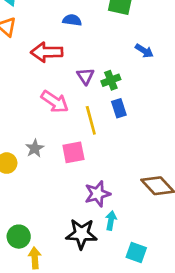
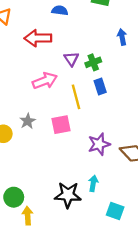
blue arrow: (144, 51) -> (122, 37), turned -133
pink arrow: (55, 102) -> (45, 81), turned -55
purple star: (98, 194) -> (99, 144), moved

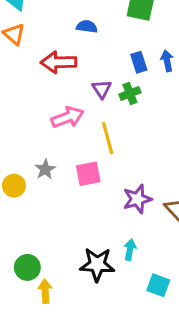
blue rectangle: (100, 87) -> (139, 62), moved

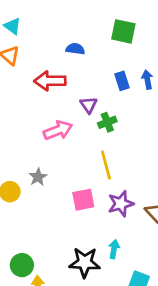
green cross: (130, 93) -> (107, 122), moved
yellow line: (108, 138) -> (106, 165), moved
pink square: (88, 174) -> (83, 200), moved

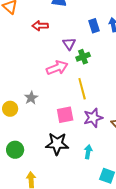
red arrow: (50, 81) -> (40, 26), size x0.7
pink arrow: (58, 130) -> (57, 68), moved
black star: (85, 262) -> (57, 144), moved
green circle: (22, 265) -> (15, 150), moved

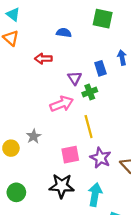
blue rectangle: (94, 26) -> (100, 68), moved
purple star: (93, 118) -> (100, 158), turned -30
cyan arrow: (88, 152) -> (95, 195), size x1.5

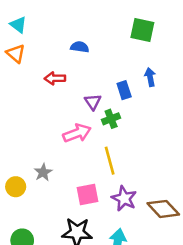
green square: (103, 19) -> (142, 30), moved

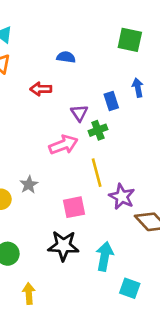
purple star: (124, 198) -> (122, 197), moved

